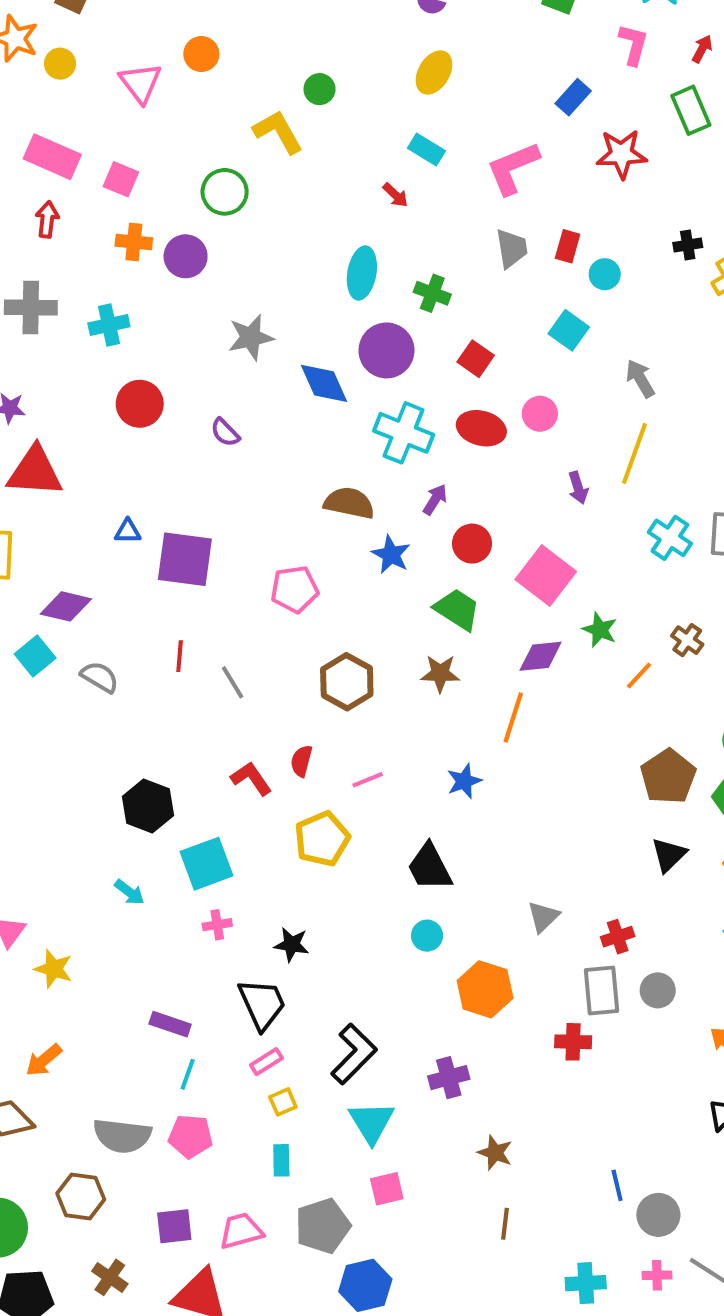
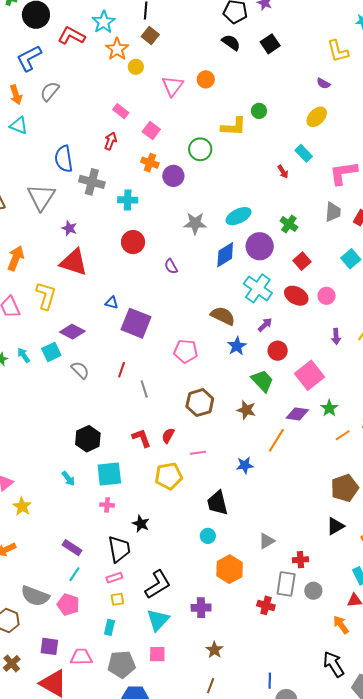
yellow L-shape: (278, 132) -> (234, 127), turned 108
pink rectangle: (52, 157) -> (121, 111), size x0.6
cyan ellipse: (362, 273) -> (239, 216), moved, turned 40
blue diamond: (324, 383) -> (225, 255), turned 68

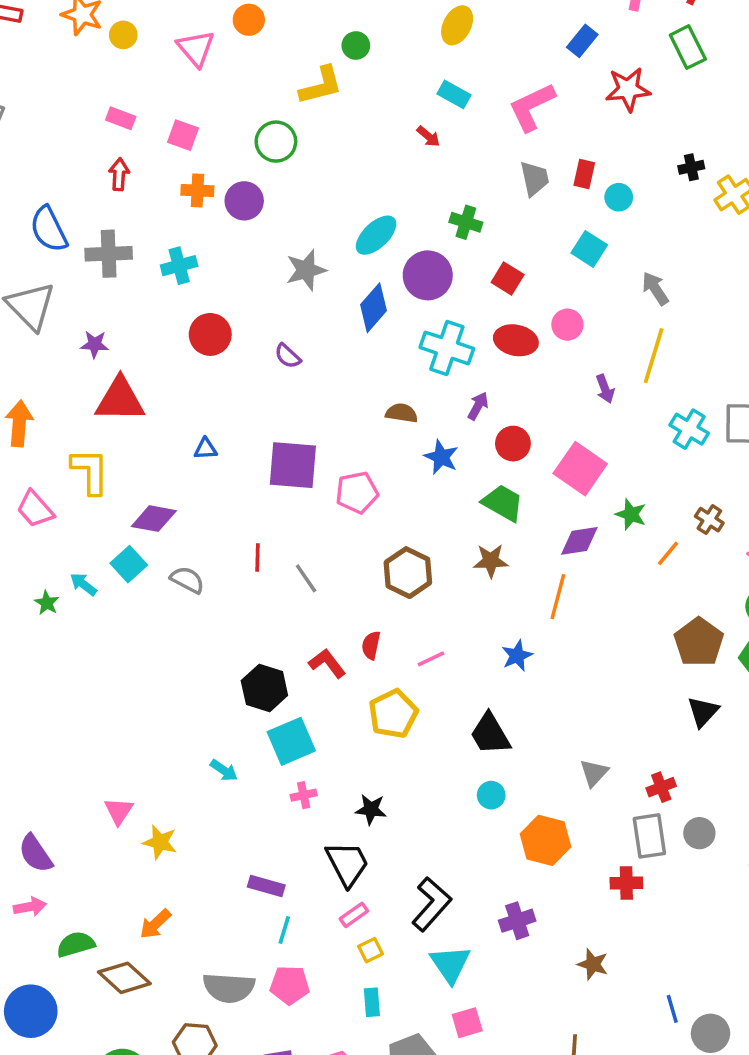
brown semicircle: (223, 316) -> (402, 413), size x0.7
purple square: (136, 323) -> (293, 465), moved
black hexagon: (88, 439) -> (264, 688), moved
brown star: (214, 650) -> (593, 964), moved

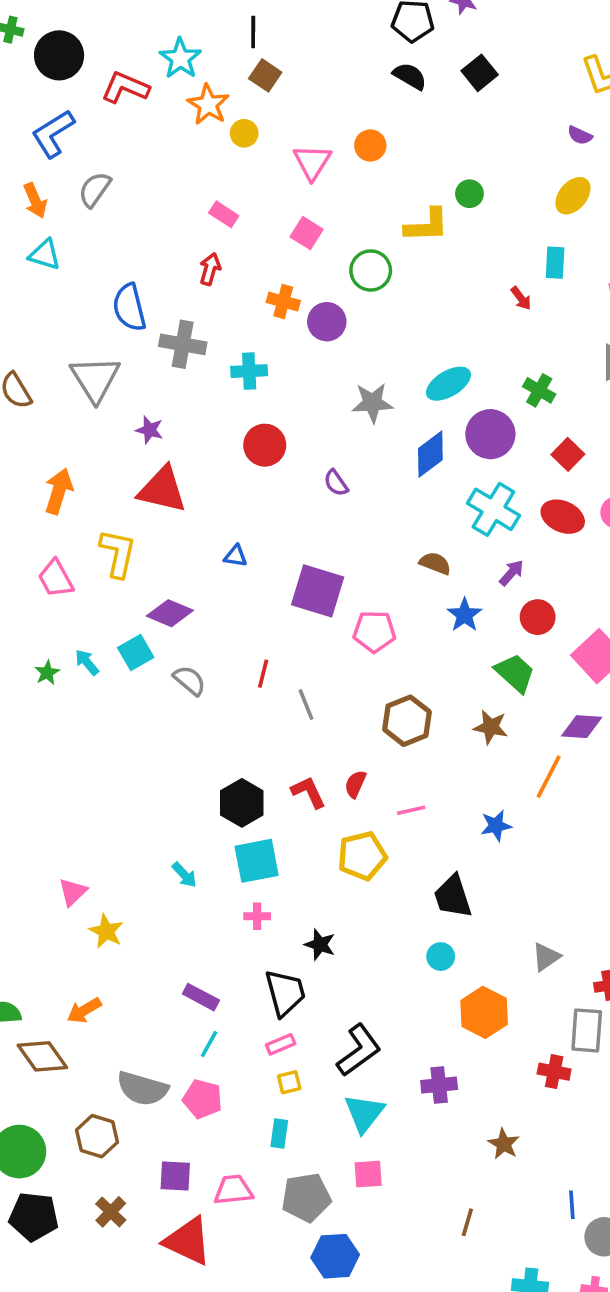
cyan rectangle: (454, 94) -> (555, 263), turned 52
pink square: (183, 135) -> (307, 233), moved

